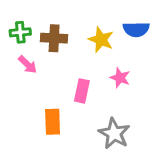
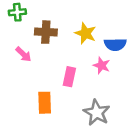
blue semicircle: (136, 29) -> (115, 44), moved
green cross: (20, 32) -> (17, 12), moved

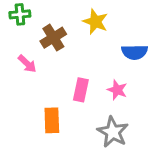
brown cross: (46, 32) -> (53, 38), turned -35
yellow star: (85, 33) -> (95, 22), moved
pink star: (102, 65) -> (117, 90), moved

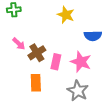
brown cross: (53, 38) -> (37, 53), moved
pink star: (117, 90) -> (81, 62), size x1.5

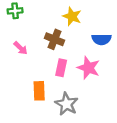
brown cross: (37, 53) -> (54, 39), moved, turned -36
gray star: (78, 91) -> (67, 104), moved

